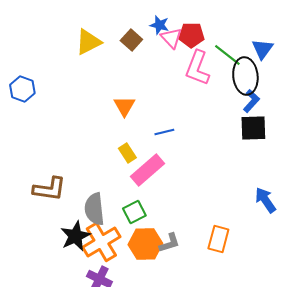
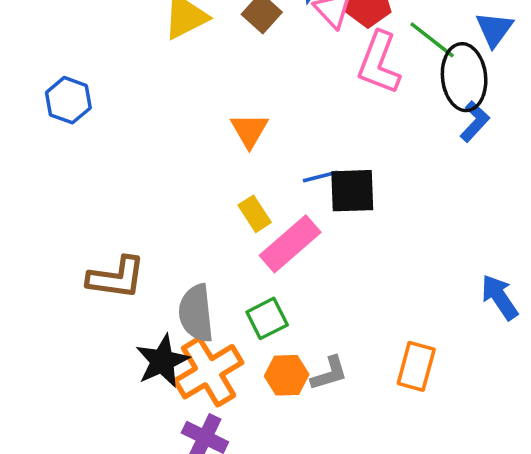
black square: (253, 128) -> (352, 191), moved
orange hexagon: (145, 244) -> (287, 375), size x0.7

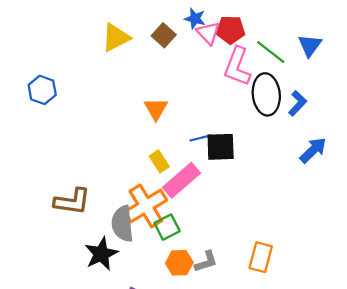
black ellipse: (464, 77) -> (266, 94), moved
blue arrow: (500, 297) -> (313, 150), moved, turned 80
orange cross: (209, 372) -> (146, 206), moved

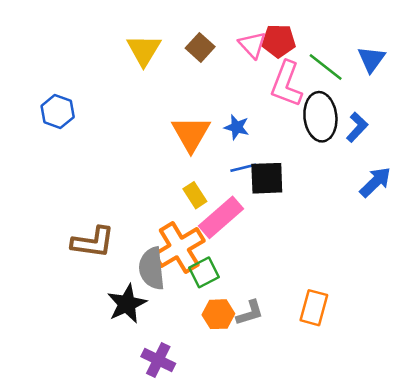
blue star: (195, 19) -> (237, 127), moved
yellow triangle: (116, 38) -> (144, 50), turned -32
orange triangle: (156, 109) -> (191, 134), size x1.4

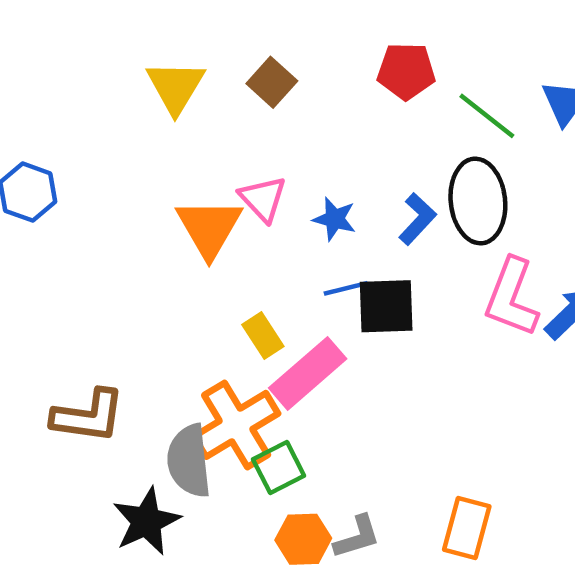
pink triangle: (252, 45) -> (263, 199), moved
pink L-shape: (286, 84) -> (512, 297), moved
blue L-shape: (357, 127) -> (417, 219), moved
orange triangle: (191, 134) -> (209, 228), moved

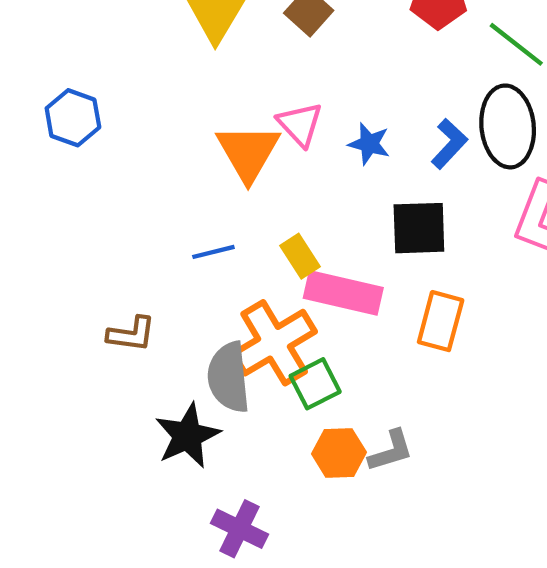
blue line: (346, 288) -> (213, 252), moved
pink rectangle: (308, 373) -> (343, 293), turned 54
brown L-shape: (88, 416) -> (131, 334), size x0.7
orange rectangle: (467, 528) -> (441, 321), moved

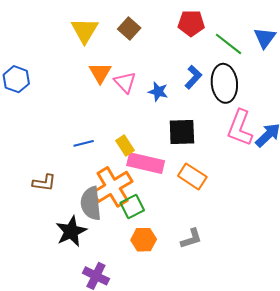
blue L-shape: (449, 144) -> (193, 77), moved
orange triangle: (248, 152) -> (100, 73), moved, size x0.7
orange rectangle: (441, 321) -> (192, 176), turned -72
gray L-shape: (391, 451) -> (191, 239), moved

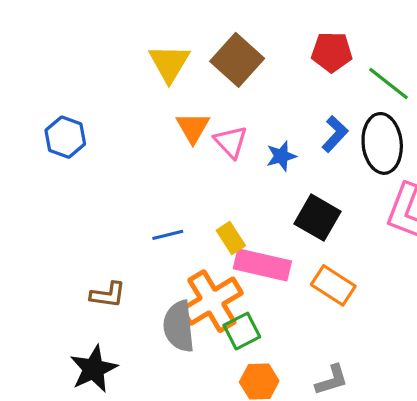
brown square: (129, 28) -> (237, 60), size x1.5
blue star: (158, 92) -> (281, 156), turned -30
black square: (182, 132) -> (318, 218), turned 32
black star: (71, 231) -> (94, 369), moved

